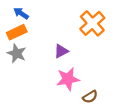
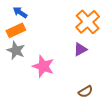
purple triangle: (61, 51) -> (80, 49), moved
pink star: (68, 79) -> (43, 66), moved, turned 30

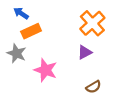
orange rectangle: (16, 30) -> (31, 31), moved
brown semicircle: (86, 92) -> (94, 87), moved

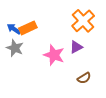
blue arrow: (21, 13) -> (14, 29), moved
pink star: (46, 70) -> (54, 55), moved

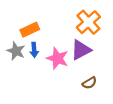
blue arrow: (14, 29) -> (34, 50), moved, turned -128
purple triangle: (76, 47) -> (81, 50), size x1.5

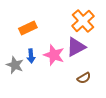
blue arrow: (34, 50) -> (31, 56), moved
gray star: (16, 51) -> (15, 65), moved

